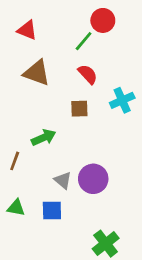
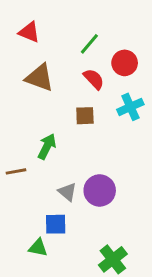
red circle: (103, 20) -> (125, 63), moved
green arrow: (44, 138) -> (47, 146), turned -40
brown line: (15, 161) -> (16, 171), turned 60
green triangle: (16, 208) -> (38, 248), moved

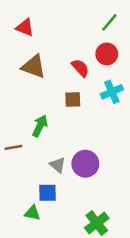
green line: (89, 44) -> (109, 22), moved

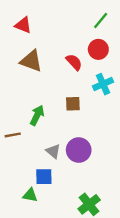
brown square: (73, 99) -> (73, 104), moved

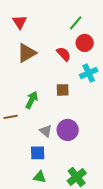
green line: (101, 20) -> (76, 23), moved
red triangle: (23, 25) -> (20, 22), turned 35
brown triangle: (31, 61) -> (27, 53), turned -50
green triangle: (30, 195) -> (40, 177), moved

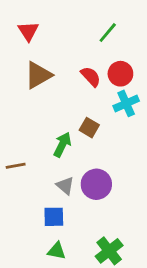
red circle: (85, 43) -> (120, 74), moved
brown square: (63, 90) -> (89, 128), turned 32
green arrow: (32, 100) -> (62, 145), moved

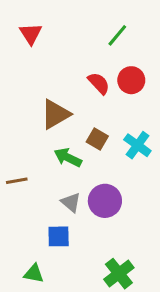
brown triangle: (38, 75) -> (55, 114), moved
cyan cross: (126, 103) -> (137, 145), moved, turned -30
green arrow: (62, 145) -> (68, 158), turned -90
green triangle: (57, 251) -> (34, 274), moved

